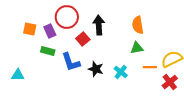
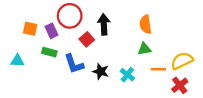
cyan triangle: (18, 75) -> (17, 61), moved

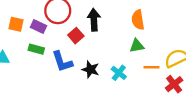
purple rectangle: (51, 31) -> (39, 27), turned -40

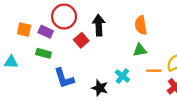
blue L-shape: (62, 62) -> (64, 78), moved
black star: (90, 69) -> (100, 88), moved

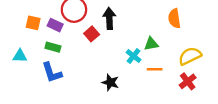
orange semicircle: (141, 25) -> (174, 18), moved
orange line: (154, 71) -> (155, 69), moved
cyan cross: (122, 76) -> (134, 56), moved
blue L-shape: (64, 78) -> (52, 73), moved

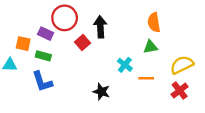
orange semicircle: (174, 18) -> (154, 22), moved
orange square: (33, 23) -> (23, 44), moved
green triangle: (151, 44) -> (151, 47), moved

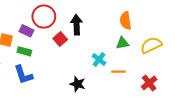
yellow semicircle: (182, 65) -> (151, 45), moved

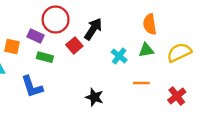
black arrow: (77, 25) -> (93, 29), turned 36
green rectangle: (24, 51) -> (45, 57), moved
cyan cross: (99, 59) -> (119, 56), moved

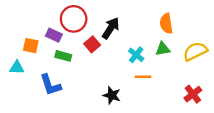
orange line: (141, 83) -> (143, 77), moved

